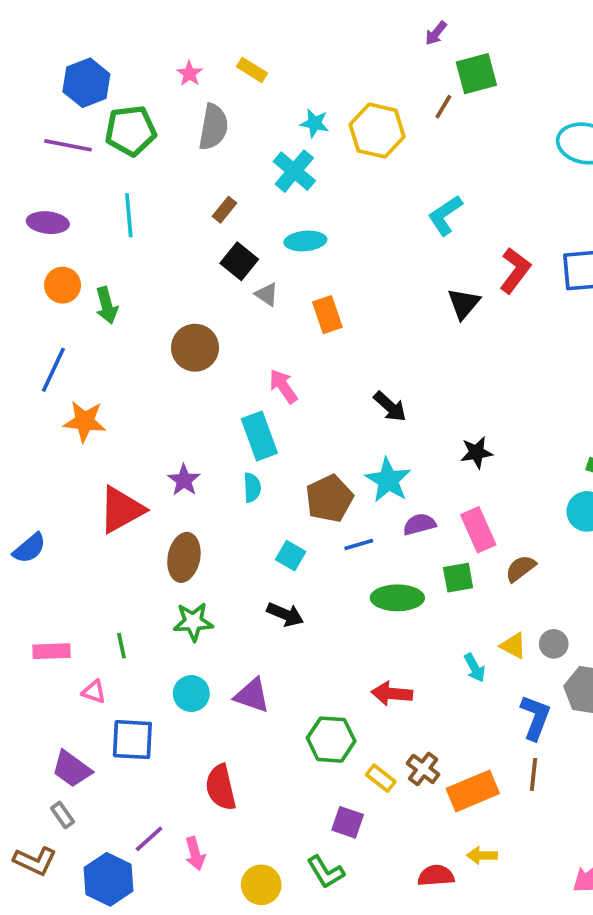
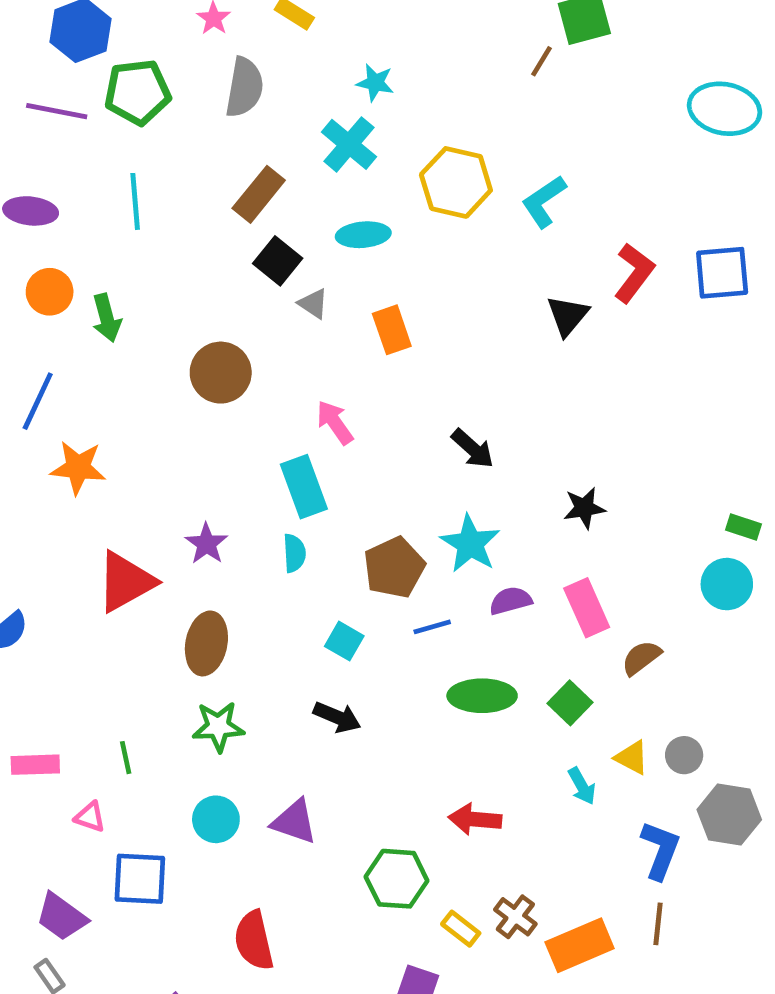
yellow hexagon: (377, 131) -> (456, 182), moved
brown rectangle: (224, 210) -> (259, 194), size x1.6
green square: (458, 578) -> (570, 703), moved, turned -36

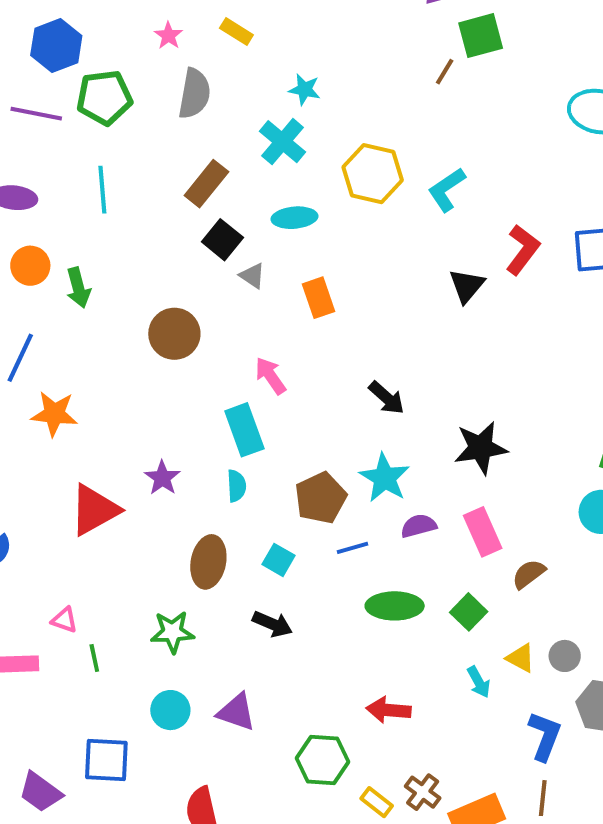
black star: (584, 508) -> (481, 448), size x1.5
brown ellipse: (206, 643) -> (208, 562), moved
pink triangle: (90, 817) -> (64, 620), moved

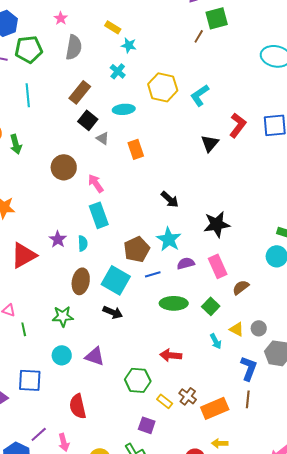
yellow rectangle: (236, 32) -> (113, 27), moved
cyan cross: (282, 142) -> (118, 71), size x0.7
pink arrow: (270, 376) -> (96, 183), moved
cyan semicircle: (236, 486) -> (83, 243), moved
cyan square: (278, 560) -> (116, 280), size x1.8

